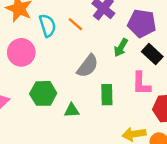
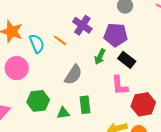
green rectangle: (107, 95) -> (85, 105), moved

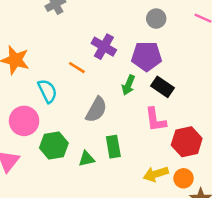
cyan semicircle: (37, 44) -> (47, 91), moved
pink circle: (17, 68) -> (24, 121), moved

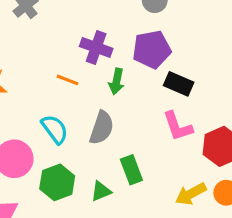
green arrow: (128, 85) -> (116, 81), moved
cyan semicircle: (47, 91) -> (55, 129), moved

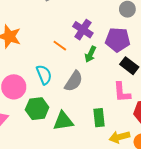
green rectangle: (131, 170) -> (99, 118), moved
green triangle: (101, 191) -> (63, 121), size x1.5

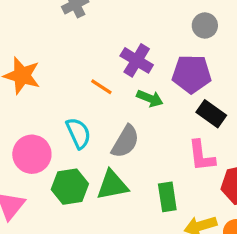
green arrow: (90, 54) -> (150, 98), turned -91
green triangle: (63, 121) -> (112, 185), moved

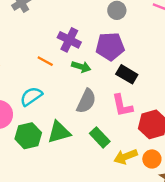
cyan semicircle: (78, 133) -> (31, 96), turned -95
gray semicircle: (125, 141) -> (86, 101), moved
green rectangle: (167, 197) -> (100, 137), turned -30

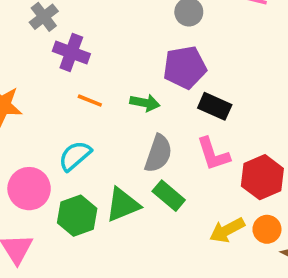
purple cross: (69, 40) -> (71, 52), moved
green rectangle: (100, 137) -> (169, 196), moved

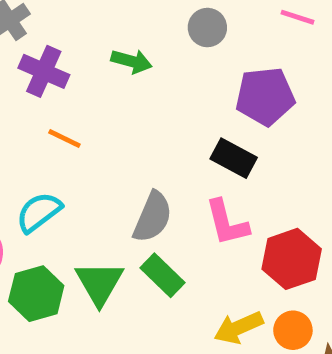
purple pentagon: (185, 67) -> (265, 96), moved
green arrow: (145, 103) -> (132, 61), moved
green triangle: (123, 205) -> (99, 283), turned -42

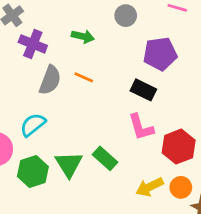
orange line: (64, 138) -> (84, 77), moved
gray semicircle: (153, 217) -> (50, 80), moved

